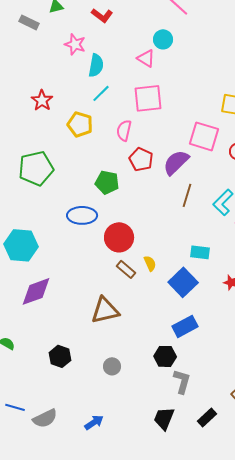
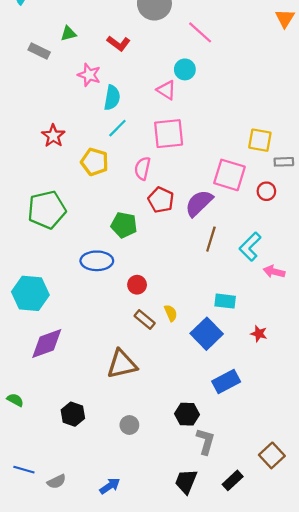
red circle: (119, 237) -> (137, 285), size x0.6
blue rectangle: (185, 326) -> (226, 382), moved
gray semicircle: (45, 418) -> (57, 482), size x0.7

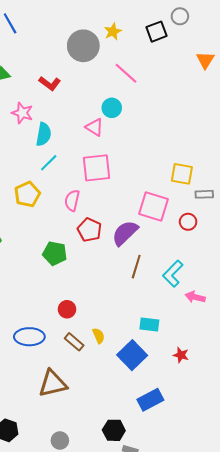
yellow pentagon: (95, 162) -> (27, 194), turned 30
blue ellipse: (97, 261) -> (29, 337), moved

